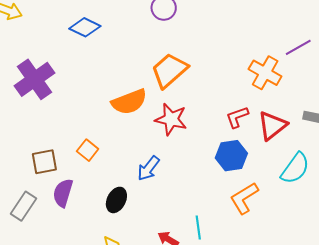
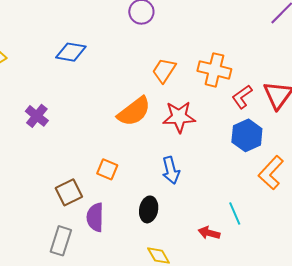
orange trapezoid: (169, 70) -> (164, 70), size x0.7
orange cross: (265, 73) -> (214, 70), moved
purple cross: (35, 79) -> (37, 116), size x0.6
blue arrow: (149, 168) -> (171, 170), turned -36

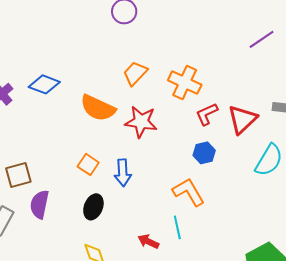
blue diamond: (71, 52) -> (44, 84), moved
orange semicircle: (134, 112) -> (98, 108), turned 51
blue hexagon: (247, 135) -> (204, 153), size x0.7
orange square: (107, 169) -> (88, 164), moved
orange L-shape: (271, 173) -> (189, 192), moved, turned 96

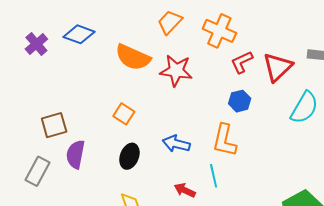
blue arrow: (123, 173) -> (176, 144), moved, turned 108
orange L-shape: (189, 192) -> (224, 140), turned -136

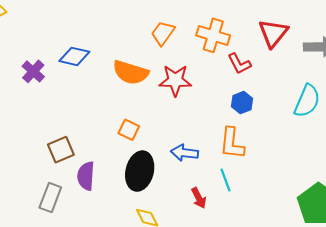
red L-shape: (242, 62) -> (239, 64), turned -85
red triangle: (278, 67) -> (273, 33), moved
black ellipse: (129, 156) -> (140, 171), size x1.5
red arrow: (185, 190) -> (199, 198), turned -135

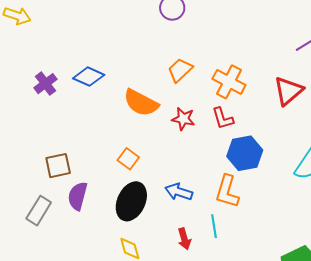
red L-shape: (239, 64) -> (223, 118), moved
red star: (175, 80) -> (183, 119), size x0.7
blue hexagon: (242, 103) -> (245, 153), size x1.6

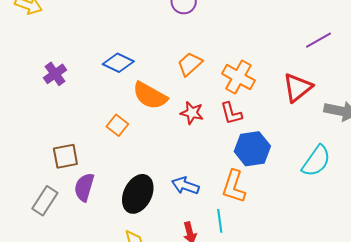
blue diamond: (89, 77) -> (118, 63), moved
orange square: (128, 159) -> (117, 125), moved

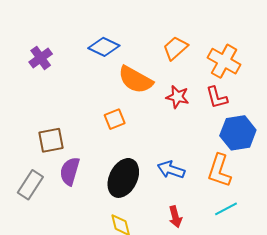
orange square: (117, 125) -> (115, 119), moved, turned 30
cyan line: (220, 221) -> (226, 209), moved, turned 70

